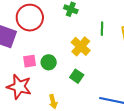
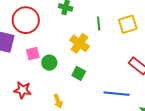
pink square: (30, 61) -> (33, 54), moved
red star: (19, 87) -> (23, 90), size x0.7

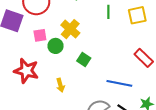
yellow cross: (79, 43) -> (70, 29), moved
red star: (23, 90) -> (26, 71), size x1.4

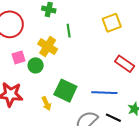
green line: (108, 12) -> (69, 31), moved
green square: (84, 60) -> (65, 91), moved, size x1.6

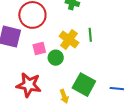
green line: (69, 31) -> (90, 35), moved

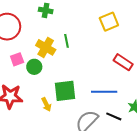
green square: (84, 85) -> (65, 91), turned -30

